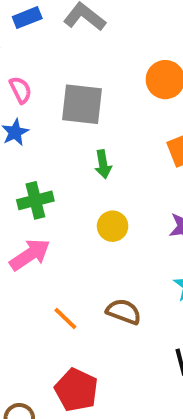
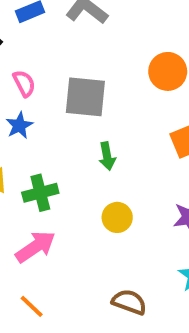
orange line: (65, 318) -> (32, 306), moved

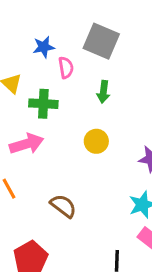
pink semicircle: (24, 83) -> (66, 68), moved
brown semicircle: (129, 302) -> (63, 206), moved

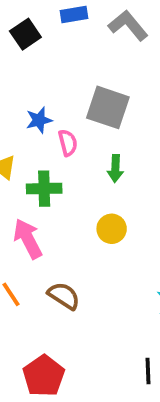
pink arrow: (27, 144) -> (28, 239), turned -96
brown semicircle: (63, 206) -> (64, 296), moved

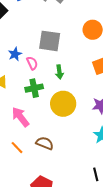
green cross: (44, 189) -> (34, 88), moved
yellow circle: (112, 229) -> (63, 104), size x1.6

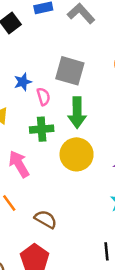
green arrow: (59, 72) -> (77, 113), size x1.6
brown semicircle: (45, 143) -> (46, 219), moved

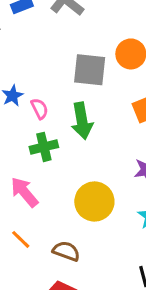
gray square: (70, 71) -> (90, 70), moved
yellow circle: (77, 154) -> (94, 202), moved

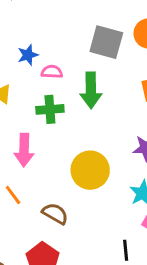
pink semicircle: (40, 109) -> (52, 72), turned -70
pink arrow: (24, 192) -> (24, 150), turned -148

